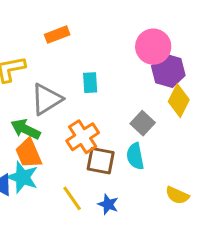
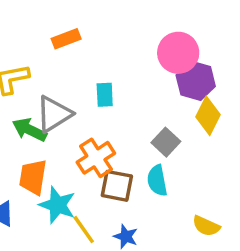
green arrow: (26, 129) -> (29, 130), moved
orange trapezoid: (29, 153) -> (33, 177), turned 32
cyan star: (22, 177) -> (57, 205), moved

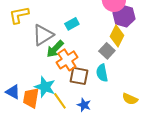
cyan rectangle: (105, 95) -> (72, 24), turned 64
yellow diamond: (208, 116) -> (117, 36), moved
green arrow: (29, 130) -> (55, 49), moved, turned -72
orange trapezoid: (33, 177) -> (31, 98), moved

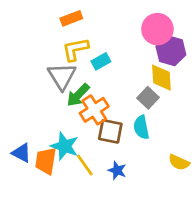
yellow L-shape: (19, 15) -> (75, 49), moved
gray triangle: (43, 35) -> (62, 76), turned -30
yellow diamond: (117, 36) -> (161, 78), turned -30

